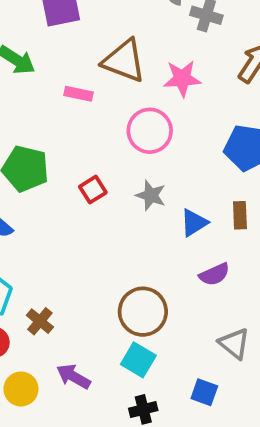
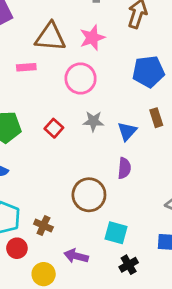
purple semicircle: (214, 274) -> (124, 168), moved, turned -45
brown circle: (143, 312) -> (89, 195), moved

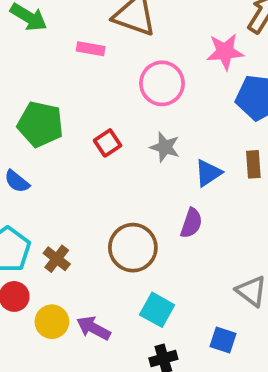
pink star: (92, 38) -> (225, 52), moved
brown cross: (43, 226) -> (57, 259), moved
yellow circle: (44, 274) -> (52, 322), moved

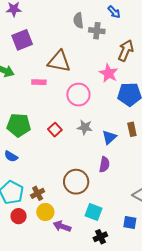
pink star: (225, 52) -> (109, 73), turned -30
brown cross: (57, 259) -> (38, 193), turned 32
yellow circle: (52, 322) -> (45, 212), moved

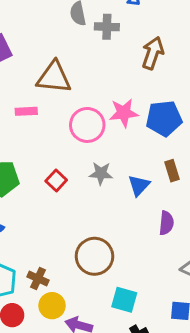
pink star: (109, 73) -> (124, 113), moved, turned -30
purple semicircle: (104, 164) -> (166, 223), moved
brown cross: (38, 193) -> (38, 279), turned -32

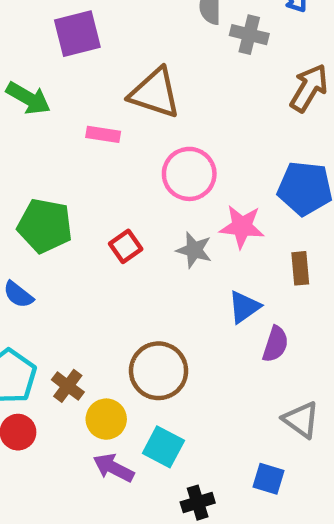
pink star: (124, 113) -> (242, 227), moved
blue triangle: (139, 185) -> (244, 307), moved
cyan square: (124, 300) -> (163, 447), moved
yellow circle: (52, 306) -> (106, 419), moved

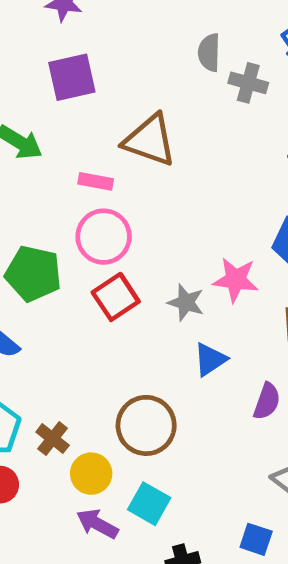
pink circle: (189, 174) -> (104, 237), moved
red square: (126, 246) -> (116, 297), size x1.4
blue triangle: (244, 307) -> (210, 359), moved

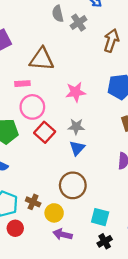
gray cross: (248, 83) -> (78, 23), turned -35
pink star: (236, 280) -> (76, 92), moved
blue triangle: (210, 359) -> (77, 148), moved
cyan square: (149, 504) -> (100, 217), moved

